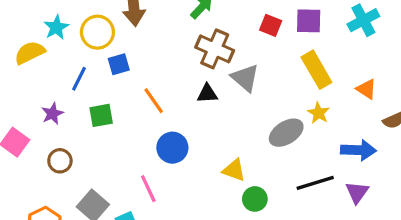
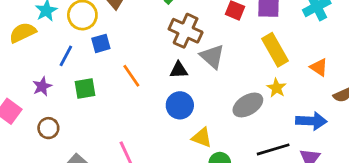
blue circle: (172, 148) -> (180, 105), moved

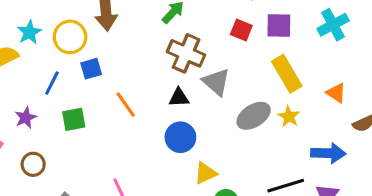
gray ellipse: (248, 105) -> (254, 116), moved
yellow triangle: (202, 138) -> (205, 173), turned -45

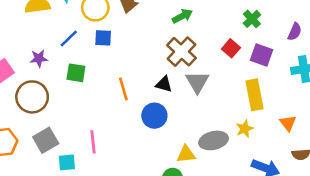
orange line: (126, 105) -> (123, 89), moved
gray ellipse: (254, 116) -> (214, 140), moved
brown circle: (33, 164) -> (32, 97), size x1.6
yellow triangle: (205, 173) -> (186, 154), moved

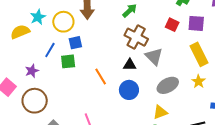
green square: (76, 73) -> (68, 61), moved
gray ellipse: (214, 140) -> (168, 85), moved

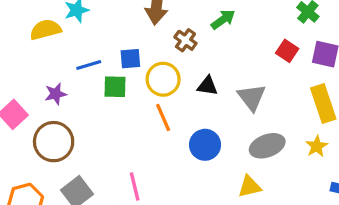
yellow circle: (63, 22) -> (163, 79), moved
brown cross: (136, 37) -> (185, 40), moved, size x0.6
blue line: (50, 50) -> (89, 65), turned 35
black triangle: (130, 65) -> (207, 86), moved

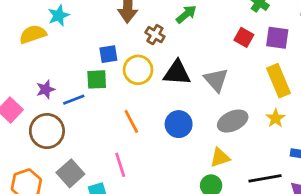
blue line: (89, 65) -> (74, 100), moved
black triangle: (207, 86) -> (177, 73), size x1.5
orange line: (163, 117) -> (131, 121), moved

